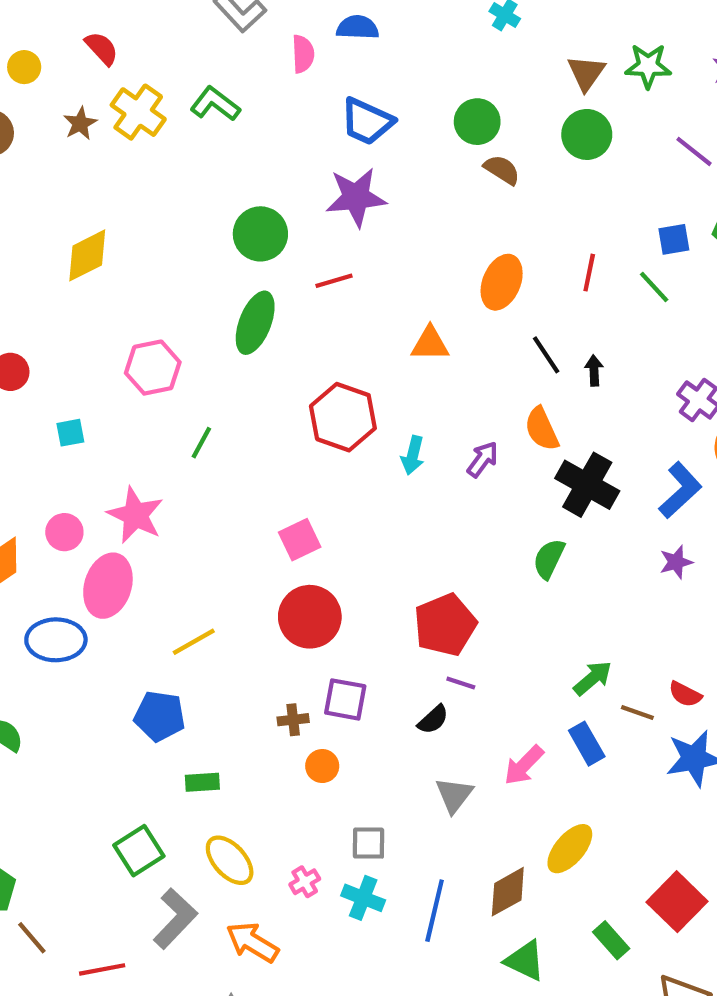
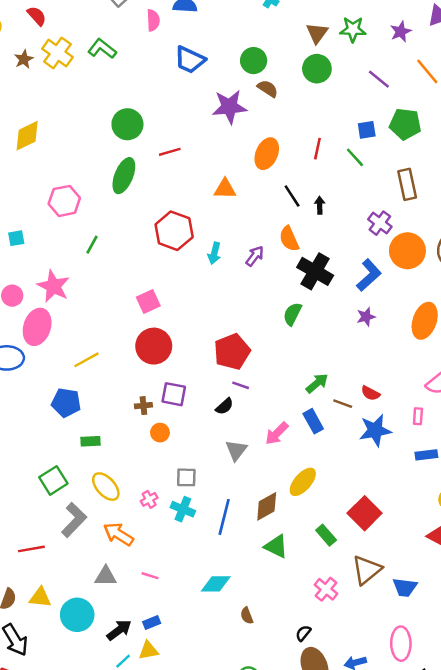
purple star: (356, 197) -> (229, 107), moved

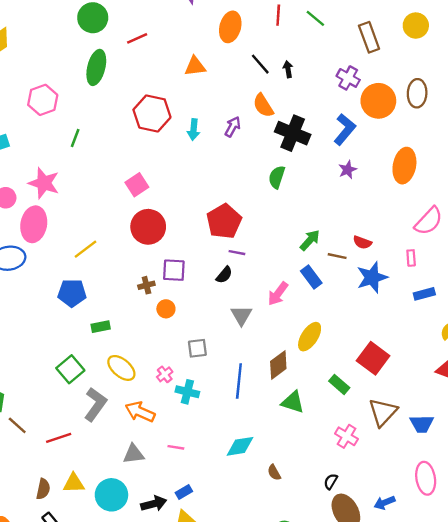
cyan cross: (183, 509) -> (187, 392), moved
black arrow: (119, 630) -> (154, 504), turned 30

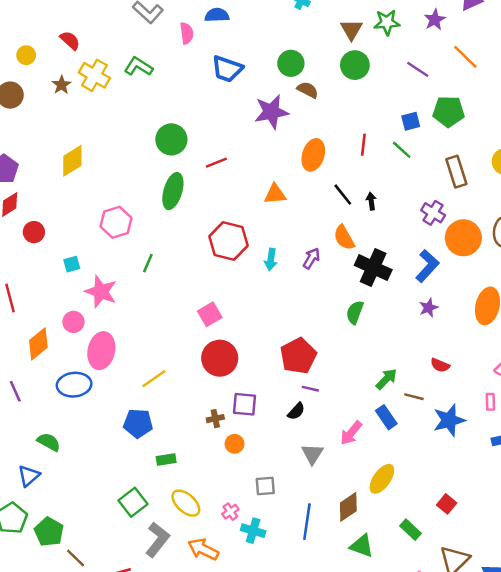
pink star: (44, 183) -> (101, 292), moved
red semicircle: (362, 242) -> (440, 365), moved
red square: (373, 358) -> (447, 504), size x0.6

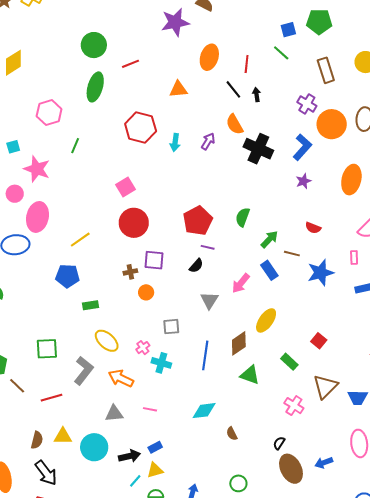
red line: (363, 145) -> (247, 64), moved
green semicircle: (355, 312) -> (243, 217), moved
green square: (133, 502) -> (47, 349), moved, turned 35

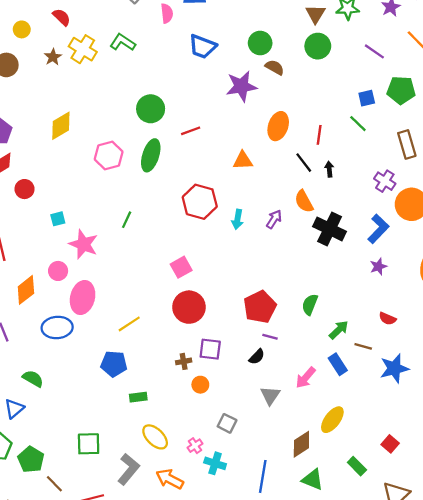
pink hexagon: (49, 113) -> (109, 155), moved
gray square: (171, 327) -> (227, 423), turned 30
blue line: (205, 355) -> (263, 476), moved

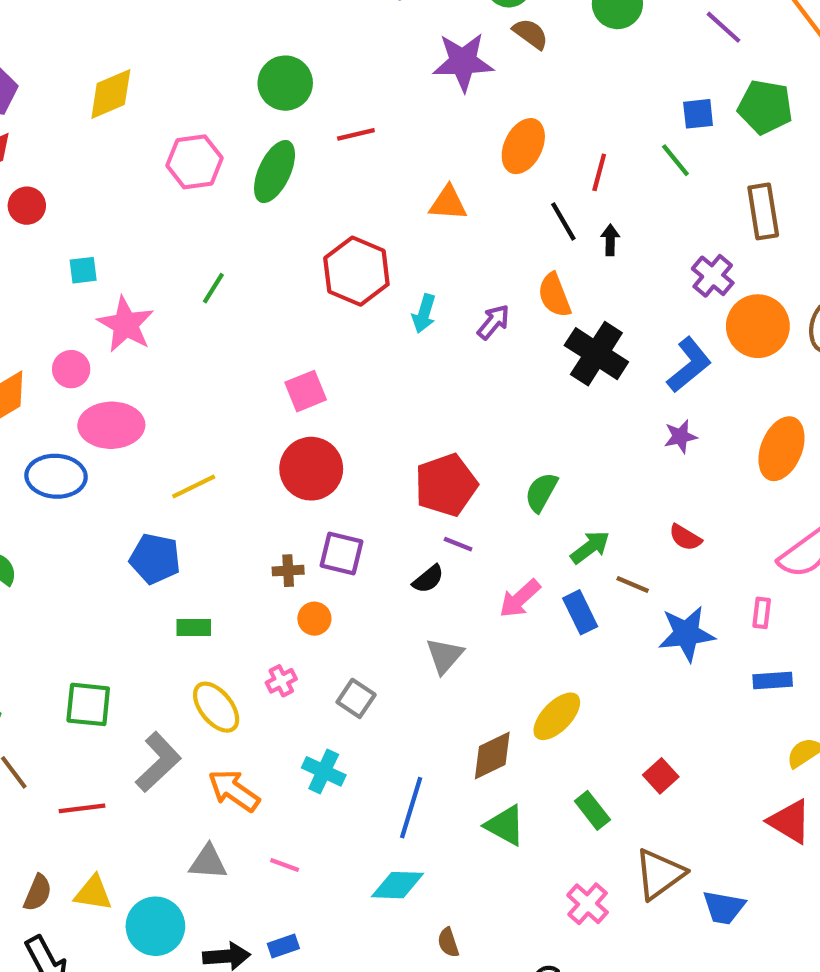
pink ellipse: (83, 297) -> (111, 425), turned 68
pink arrow: (306, 378) -> (520, 599), moved
pink cross: (195, 446) -> (281, 681), moved

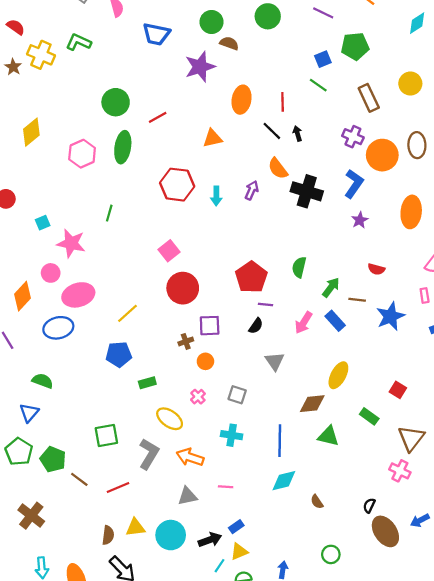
brown diamond: (492, 755) -> (312, 404), turned 36
pink cross: (588, 904) -> (400, 471), moved

